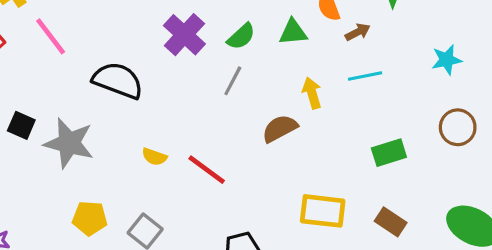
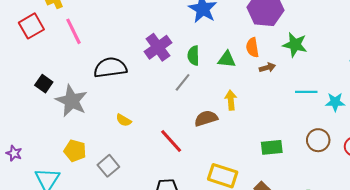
green semicircle: (241, 36) -> (193, 56), turned 120
cyan star: (447, 60) -> (335, 102), moved
cyan line: (365, 76) -> (306, 92), moved
black semicircle: (118, 80) -> (110, 68), turned -40
red line: (207, 170) -> (171, 141), moved

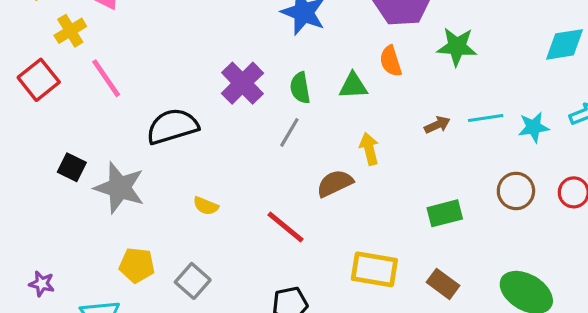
brown arrow: (267, 68) -> (437, 125), moved

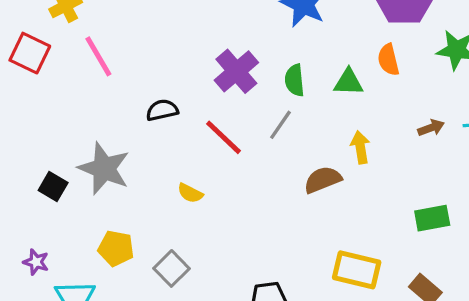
red square: (39, 80) -> (30, 53), turned -30
black semicircle: (172, 126) -> (162, 110), size x0.6
black square: (72, 167) -> (53, 187), moved
red line: (286, 227) -> (223, 137), moved
purple star: (42, 284) -> (36, 262), moved

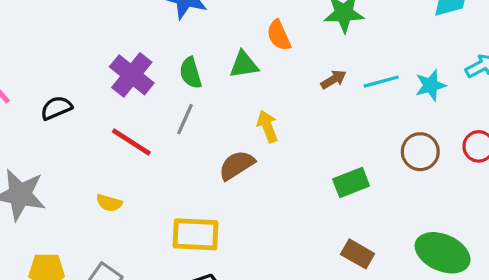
black semicircle: (162, 110) -> (56, 108), moved
brown arrow: (431, 128) -> (334, 79), moved
yellow rectangle: (357, 270) -> (195, 234), moved

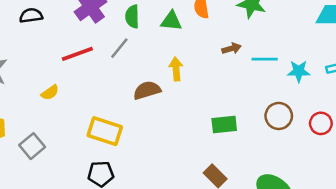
red line: (131, 142) -> (77, 54), turned -68
yellow semicircle: (109, 203) -> (50, 93), turned -66

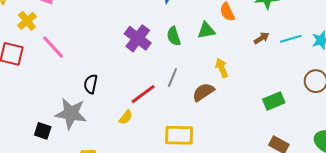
black semicircle: (31, 16) -> (91, 84), moved, turned -54
gray line: (119, 48) -> (172, 78), moved
red line: (77, 54) -> (143, 94), moved

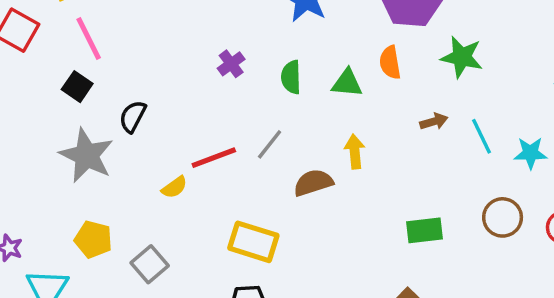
purple cross: (138, 38) -> (231, 64), size x0.6
cyan line: (291, 39) -> (481, 136), turned 65
black square: (43, 131) -> (77, 87), moved

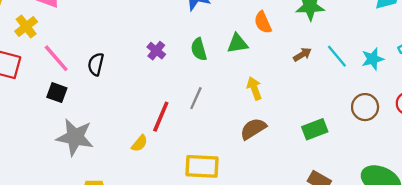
black semicircle: (133, 117) -> (96, 64), moved
red line: (214, 158) -> (161, 117), turned -32
brown semicircle: (313, 183) -> (253, 129), moved

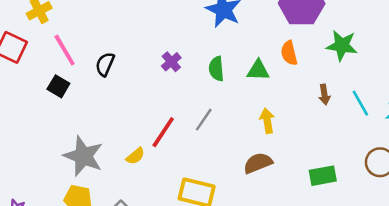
brown arrow: (302, 54) -> (324, 95), turned 102
gray star: (75, 137) -> (83, 156), moved

